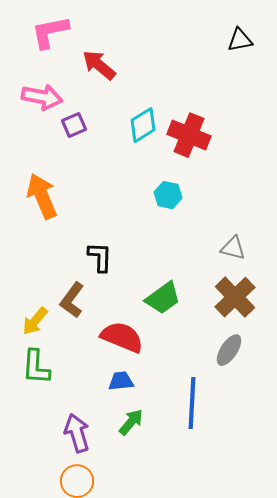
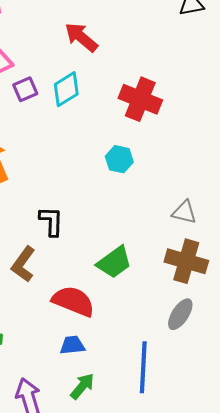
red arrow: (99, 65) -> (81, 37), moved
cyan diamond: (143, 125) -> (66, 89), moved
brown cross: (235, 297) -> (186, 261), turned -30

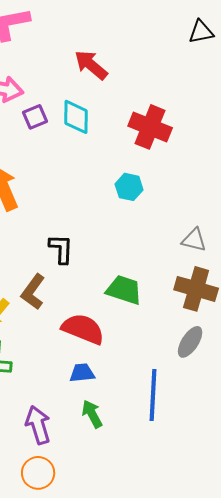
cyan diamond: (66, 89) -> (76, 117), turned -57
green trapezoid: (114, 262) -> (124, 290), turned -126
green arrow: (82, 386) -> (92, 414), turned -68

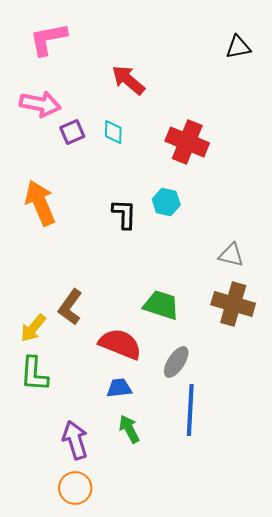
cyan diamond: (76, 117) -> (113, 132), size x0.7
black L-shape: (61, 249) -> (124, 214), moved
gray ellipse: (190, 342) -> (176, 362), moved

